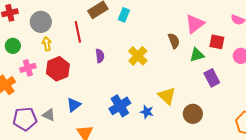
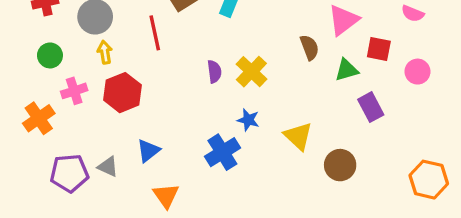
purple semicircle: (100, 56) -> (214, 72), moved
blue star: (147, 112) -> (248, 120), moved

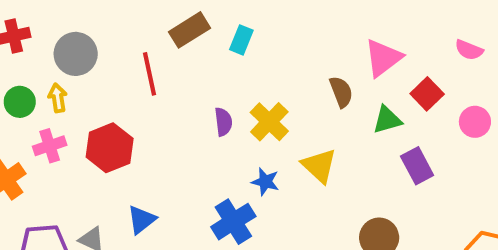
red square: (379, 49) -> (427, 94), turned 35
yellow arrow: (105, 52) -> (58, 98), moved
yellow triangle: (298, 136) -> (319, 166), moved

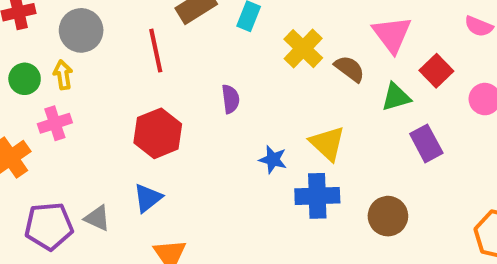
pink triangle: (383, 58) -> (392, 34), turned -30
brown semicircle: (341, 92) -> (350, 69), turned -32
yellow cross: (269, 122) -> (303, 49), moved
red hexagon: (110, 148) -> (158, 133), moved
blue cross: (233, 222) -> (317, 196), moved, turned 30

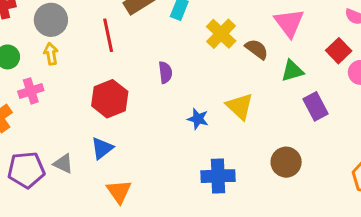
red square: (436, 71) -> (339, 51), moved
yellow arrow: (63, 75) -> (51, 54), moved
blue cross: (317, 196) -> (218, 176), moved

